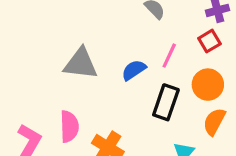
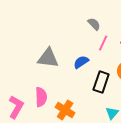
pink line: (169, 56) -> (103, 43), moved

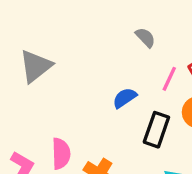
pink line: (103, 43) -> (169, 79), moved
gray triangle: (48, 58) -> (36, 66), moved, turned -45

